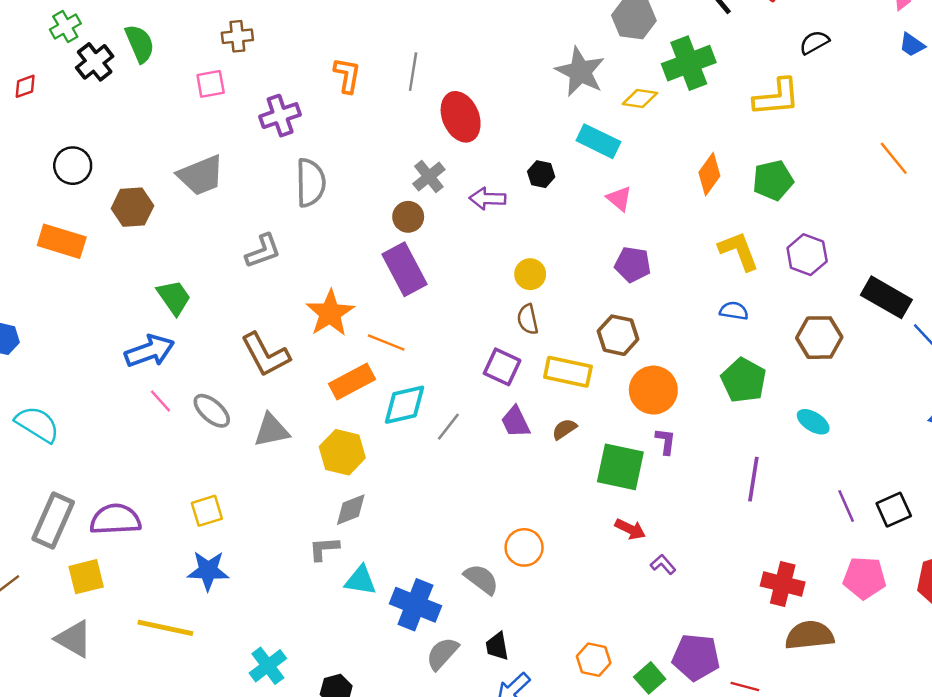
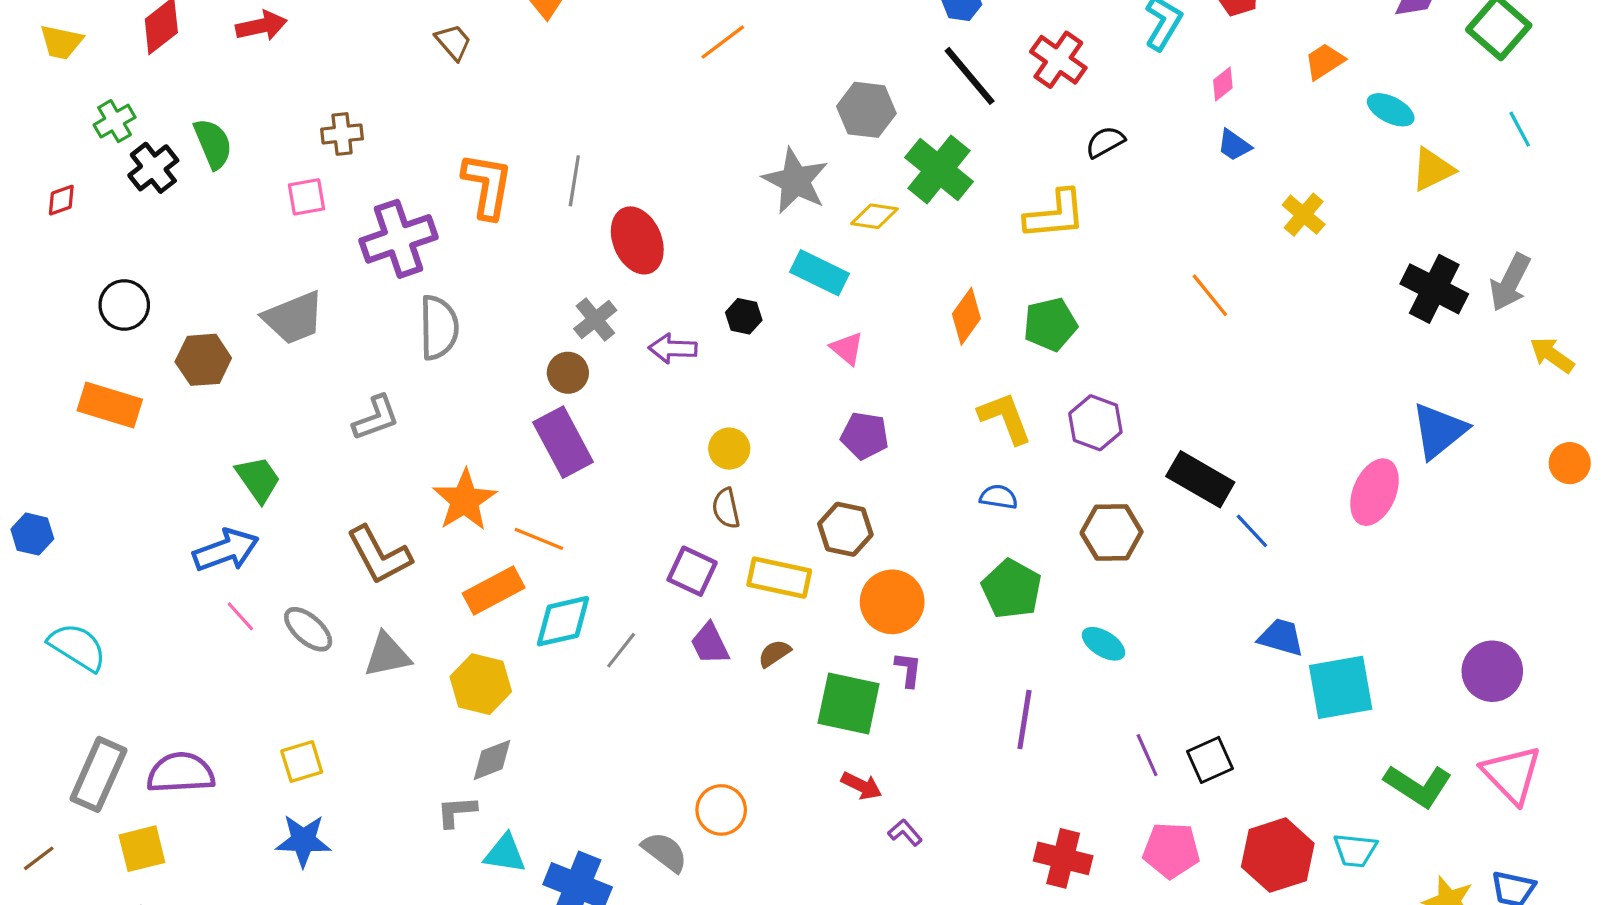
green cross: (689, 63) -> (939, 169), turned -30
orange L-shape: (347, 75) -> (487, 186), size x1.4
purple cross: (280, 116) -> (398, 239), size x1.4

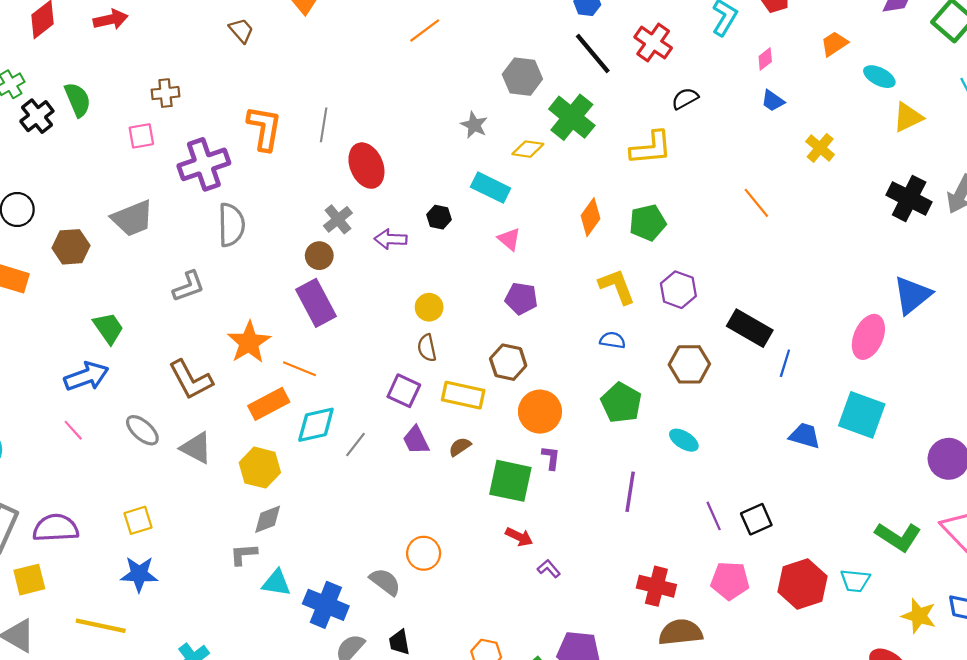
gray star: (795, 181) -> (474, 125), size x0.6
blue line: (1252, 531) -> (785, 363), turned 60
pink line: (240, 616) -> (73, 430), moved
gray triangle: (387, 655) -> (196, 448), turned 40
cyan square: (1341, 687) -> (862, 415), moved, turned 30

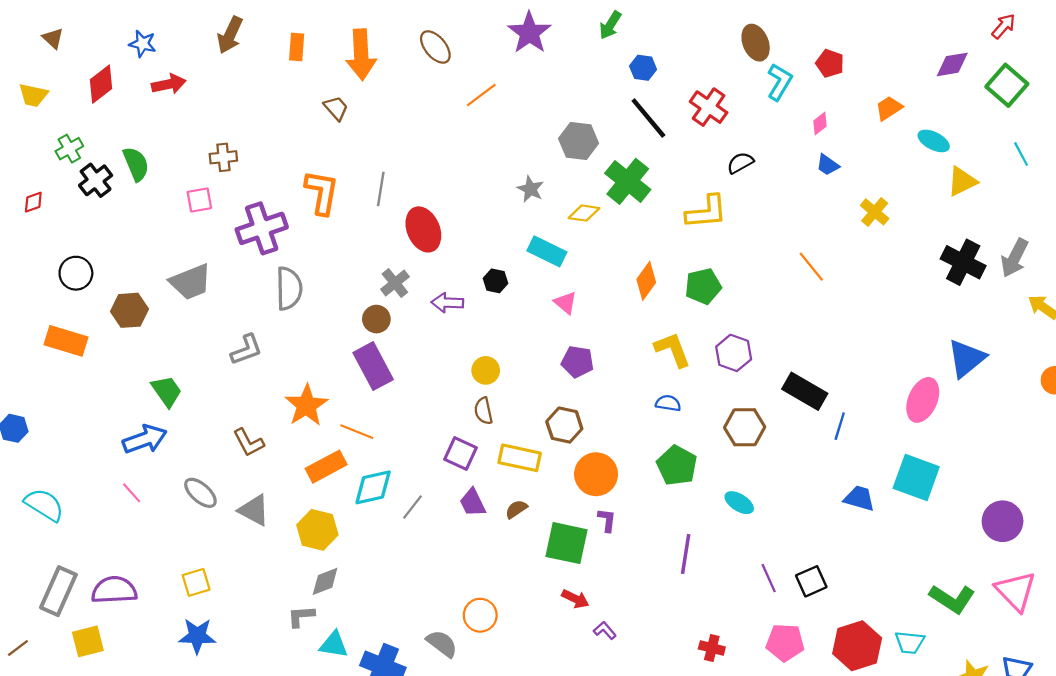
brown trapezoid: (241, 30) -> (336, 108), moved
brown L-shape: (191, 380) -> (249, 443), size x0.7
red cross: (656, 586) -> (712, 648), size x0.7

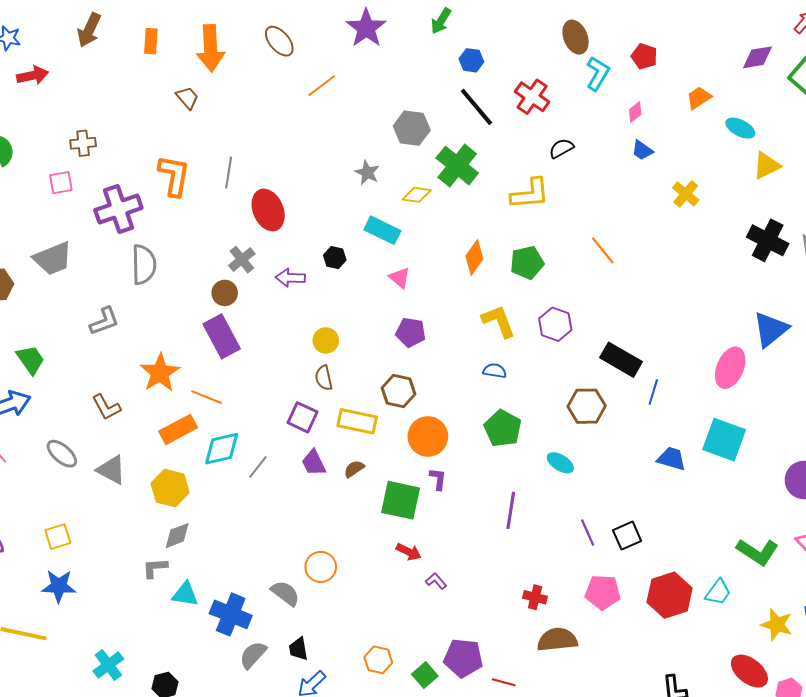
orange line: (811, 267) -> (603, 250), moved
brown hexagon: (745, 427) -> (587, 406), moved
cyan trapezoid: (910, 643) -> (718, 592), turned -60

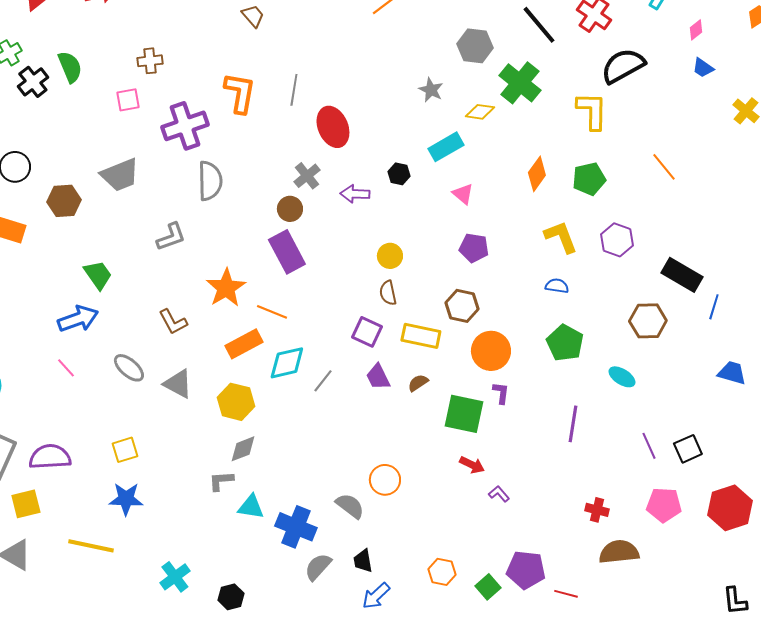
black semicircle: (561, 148) -> (623, 66), size x1.8
yellow L-shape: (530, 194) -> (592, 111), turned -84
cyan rectangle: (382, 230) -> (446, 147), turned -56

